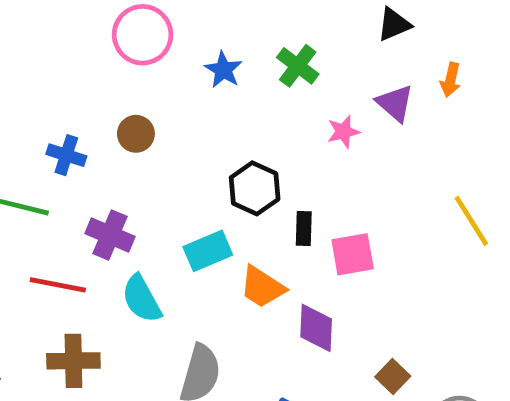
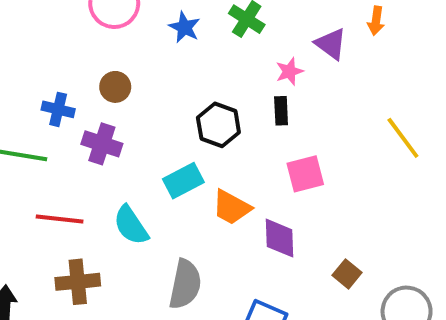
black rectangle: (304, 229) -> (281, 111), moved
purple cross: (110, 235) -> (102, 144), moved

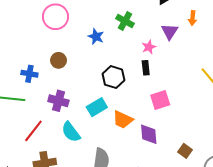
blue star: (184, 27) -> (96, 37), moved
purple triangle: (331, 44) -> (170, 31), turned 30
purple cross: (102, 144) -> (58, 101), moved
red line: (60, 219) -> (33, 131), turned -55

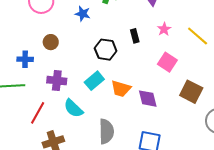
pink star: (149, 47) -> (164, 29), moved
pink square: (160, 100) -> (167, 62), moved, turned -30
brown square: (185, 151) -> (191, 92), moved, size x1.6

